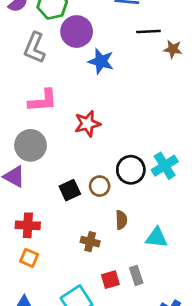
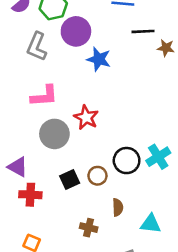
red star: (87, 124) -> (86, 117), turned -30
gray circle: (31, 145) -> (54, 134), moved
red cross: (28, 225) -> (30, 195), moved

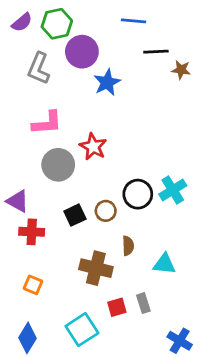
blue star: (99, 59) -> (107, 82), turned 30
brown cross: (89, 228) -> (96, 268), size x1.6

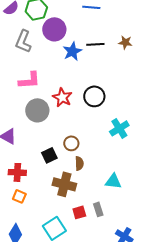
black line: (156, 52) -> (95, 44), moved
black circle: (138, 194) -> (94, 96), moved
black square: (75, 215) -> (49, 155), moved
red cross: (32, 232) -> (17, 172), moved
brown semicircle: (128, 246) -> (79, 163), moved

